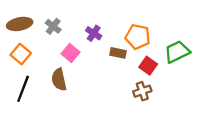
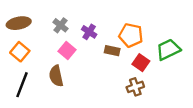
gray cross: (53, 26) -> (60, 25), moved

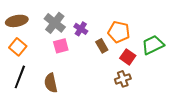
gray cross: (60, 25) -> (55, 23), size x1.5
pink square: (67, 51) -> (61, 46), turned 35
brown rectangle: (112, 51) -> (102, 46), turned 48
brown semicircle: (56, 76) -> (51, 83), moved

